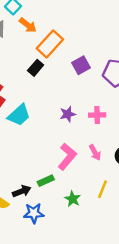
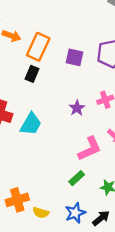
purple square: (81, 65) -> (74, 57), turned -30
pink L-shape: (67, 157) -> (90, 149), turned 44
black arrow: (22, 191) -> (101, 218), moved

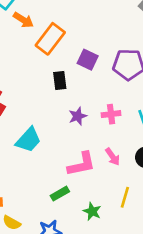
black rectangle: (32, 74) -> (60, 81), moved, turned -42
cyan trapezoid: (31, 124) -> (28, 140), moved

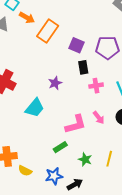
black rectangle: (60, 81) -> (83, 67), moved
purple star: (78, 116) -> (55, 83), moved
yellow line: (125, 197) -> (109, 159), moved

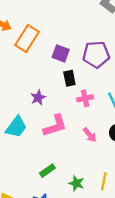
pink L-shape: (76, 124) -> (55, 126), moved

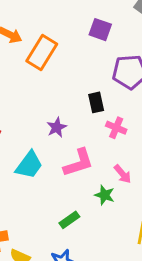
purple square: (61, 53) -> (100, 30), moved
pink cross: (85, 98) -> (116, 128), turned 35
green star: (76, 183) -> (105, 195), moved

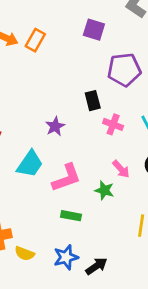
orange rectangle: (42, 52) -> (35, 40), moved, size x0.7
pink L-shape: (78, 163) -> (66, 178), moved
green rectangle: (69, 220) -> (71, 216), turned 48

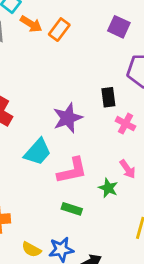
purple star: (55, 126) -> (68, 118), size x1.5
yellow semicircle: (25, 254) -> (31, 249), moved

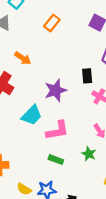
orange arrow: (31, 24) -> (23, 58), moved
green star: (108, 188) -> (89, 154), moved

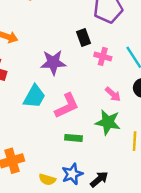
purple star: (56, 90) -> (53, 62), turned 30
green star: (89, 154) -> (108, 122), size x1.5

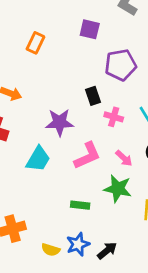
pink L-shape: (67, 106) -> (87, 156), moved

